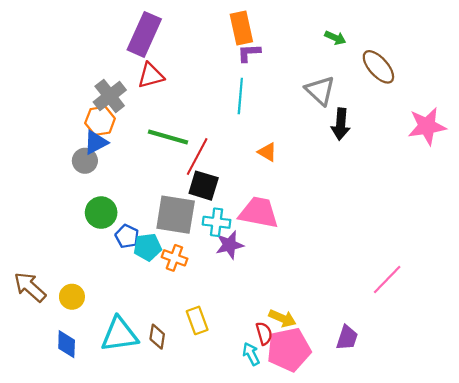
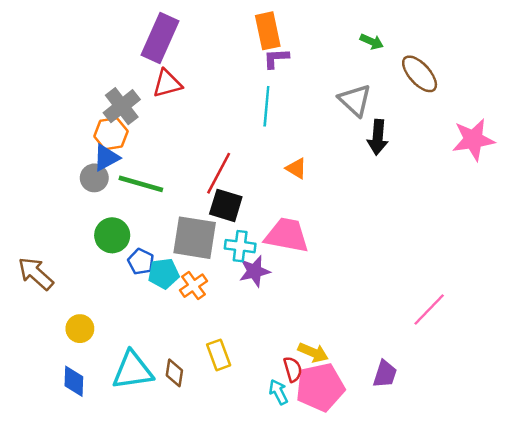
green line: (168, 137) -> (141, 184), moved
orange cross: (174, 258) -> (194, 286), turned 35
brown arrow: (30, 287) -> (36, 274), moved

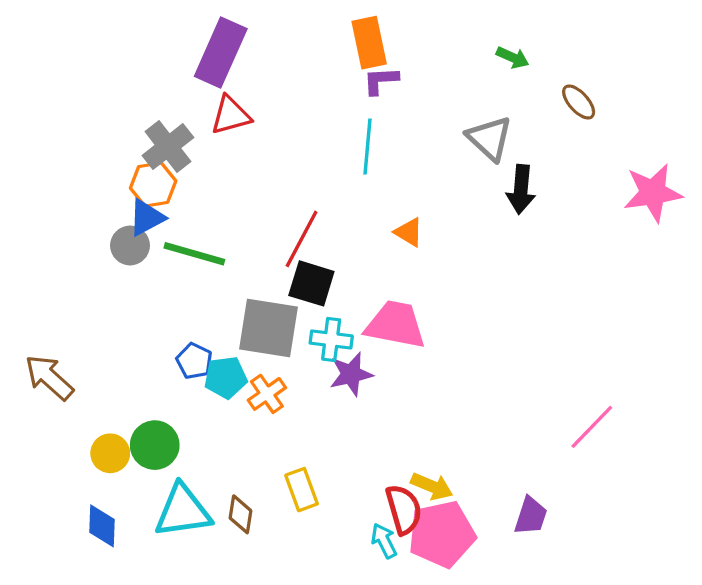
brown ellipse: (420, 74) -> (579, 102), size x0.7
green circle: (112, 235) -> (155, 445), moved
red semicircle: (293, 369) -> (404, 509), size x1.4

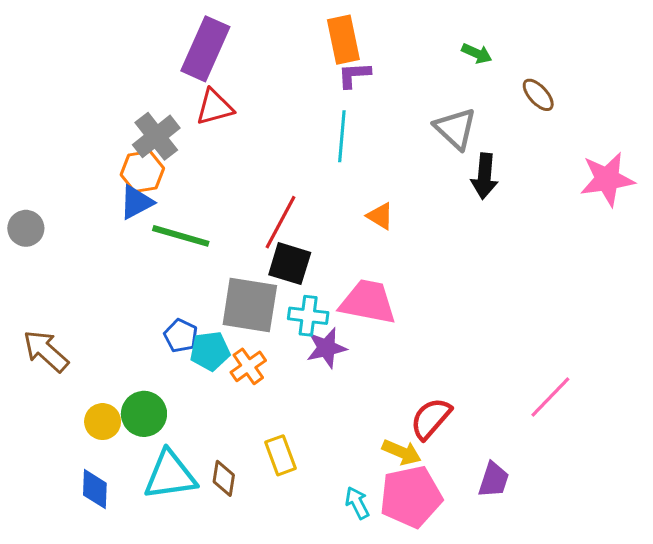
gray circle: (130, 245) -> (26, 228), moved
red semicircle: (404, 509) -> (431, 418), moved, turned -123

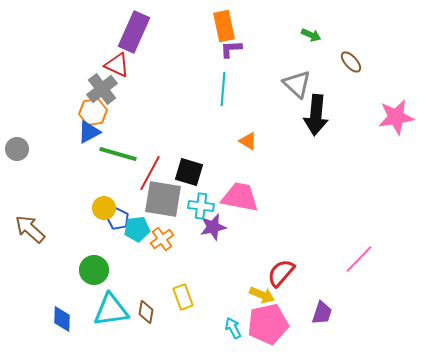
red triangle: (215, 107) -> (117, 65), moved, turned 40
black arrow: (484, 176) -> (316, 115), size x1.4
red line: (280, 222) -> (150, 173), moved
yellow circle: (103, 422) -> (104, 208), moved

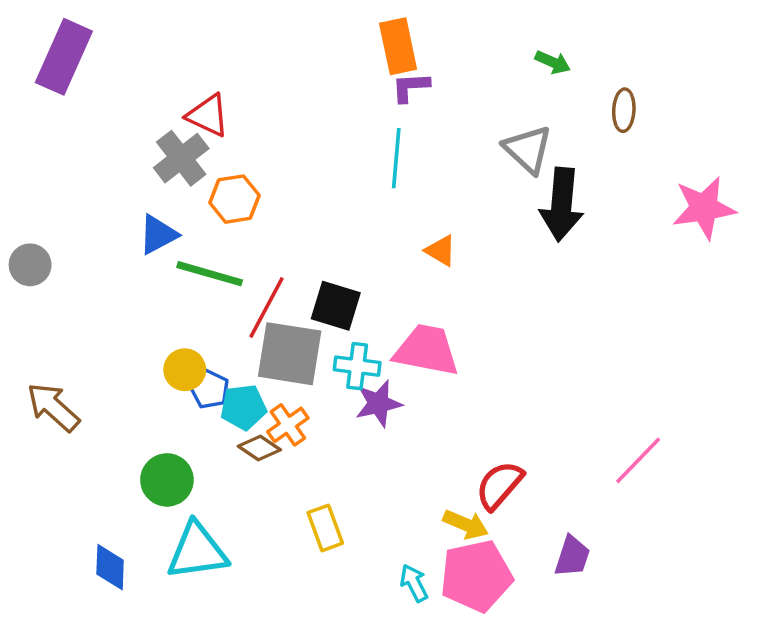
purple rectangle: (134, 32) -> (64, 57), moved
brown ellipse: (351, 62) -> (624, 110), turned 45
orange hexagon: (93, 112) -> (235, 199), moved
brown diamond: (146, 312) -> (259, 448), moved, turned -65

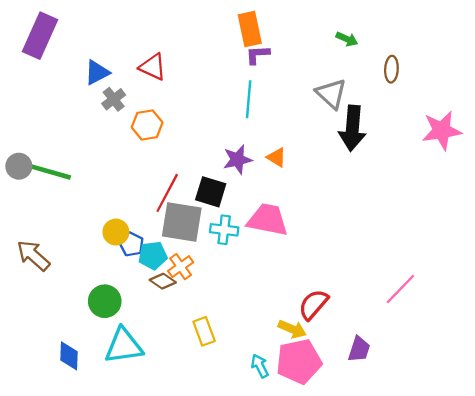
red triangle: (208, 116) -> (153, 67), moved
gray cross: (181, 158) -> (114, 99), size x0.7
blue triangle: (158, 235) -> (97, 72), moved
green line: (210, 274) -> (50, 172), moved
purple star: (378, 403) -> (238, 160), moved

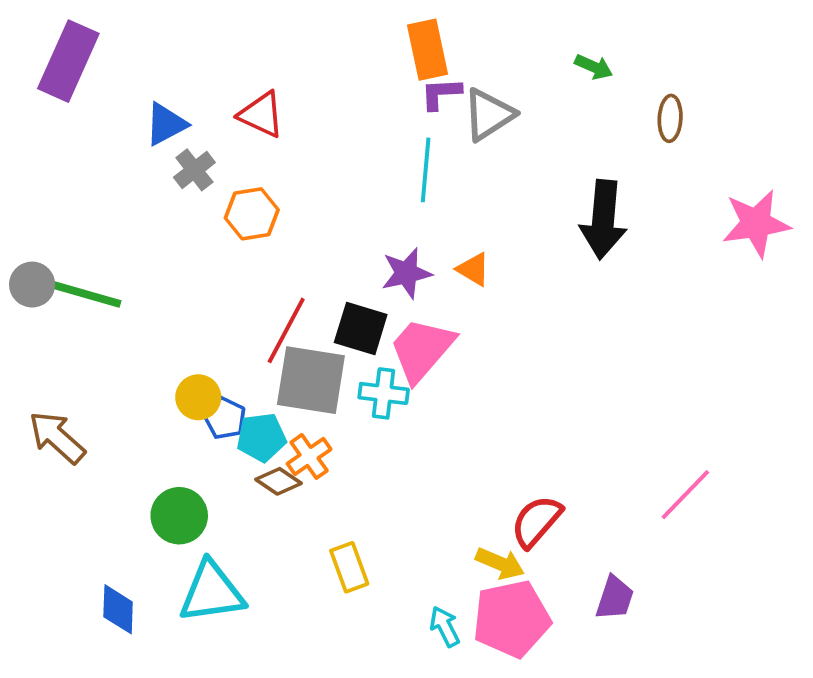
gray triangle: (331, 94) -> (489, 115), moved, turned 44
pink trapezoid: (268, 220) -> (422, 350), moved, turned -60

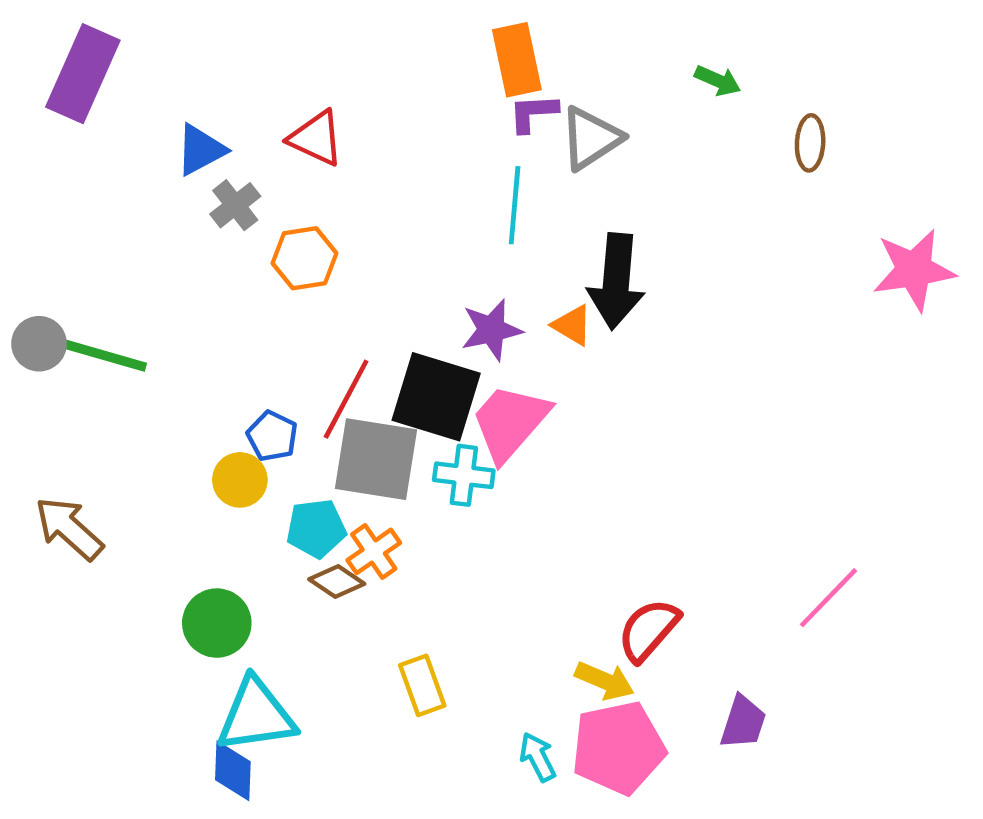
black arrow: (603, 220) -> (616, 281), moved
black square: (361, 328) -> (436, 397), size x1.4
blue pentagon: (225, 418) -> (272, 436), moved
blue diamond: (118, 609) -> (233, 771), moved

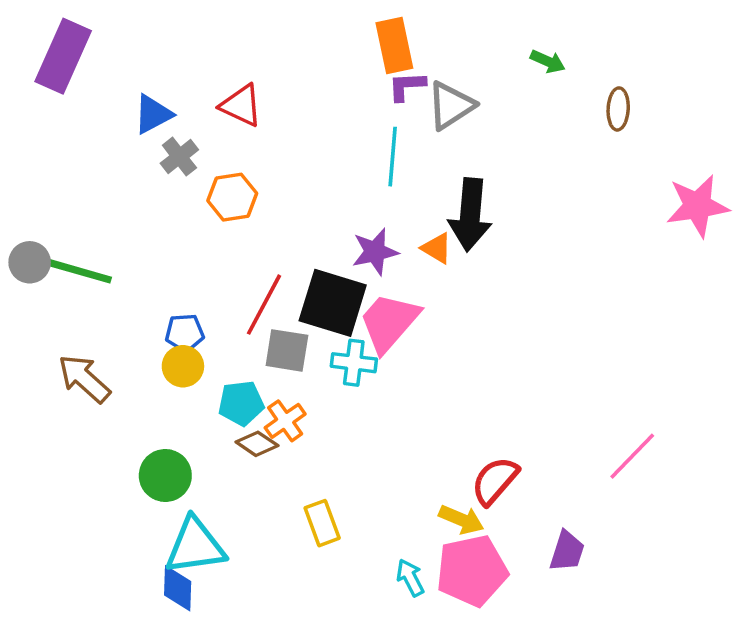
blue pentagon: (272, 436) -> (185, 333), moved, turned -30
gray square: (376, 459) -> (287, 350), size x0.7
brown arrow: (69, 528) -> (84, 379), moved

